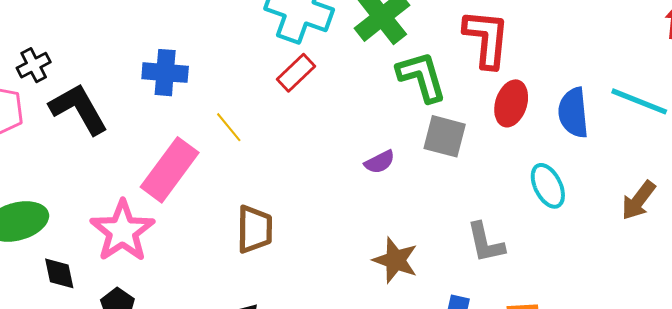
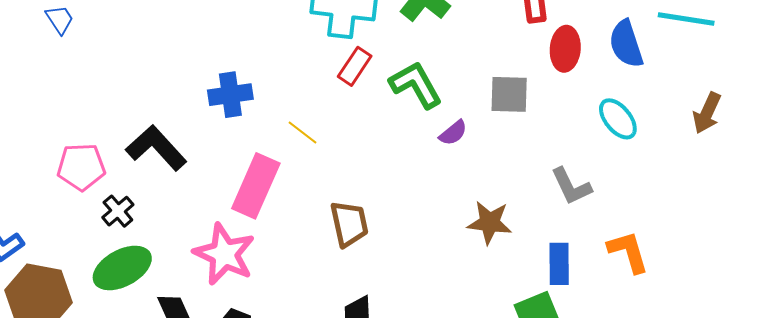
black cross: (34, 65) -> (118, 211), moved
green L-shape: (422, 77) -> (416, 85), moved

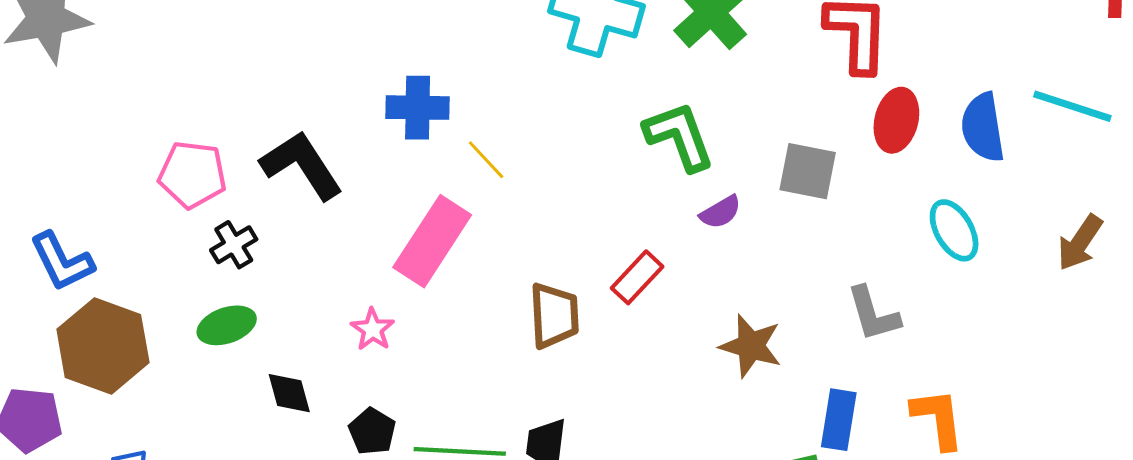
red rectangle: (355, 66) -> (637, 277), moved
yellow line: (303, 133) -> (486, 160), moved
pink star: (224, 254) -> (373, 329), size x0.5
green ellipse: (122, 268) -> (227, 325), size x0.7

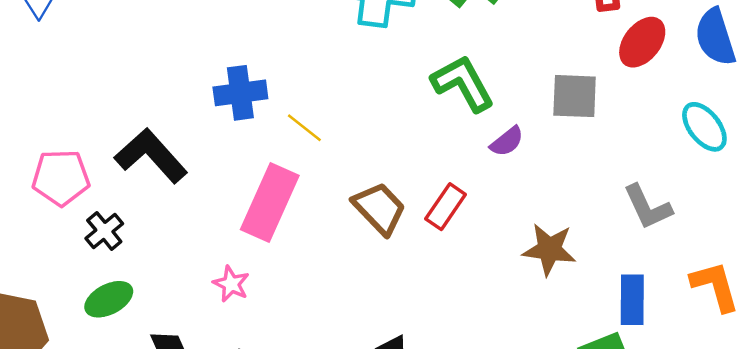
red ellipse: (896, 120) -> (642, 42), turned 33
brown trapezoid: (554, 316) -> (379, 208), moved, turned -32

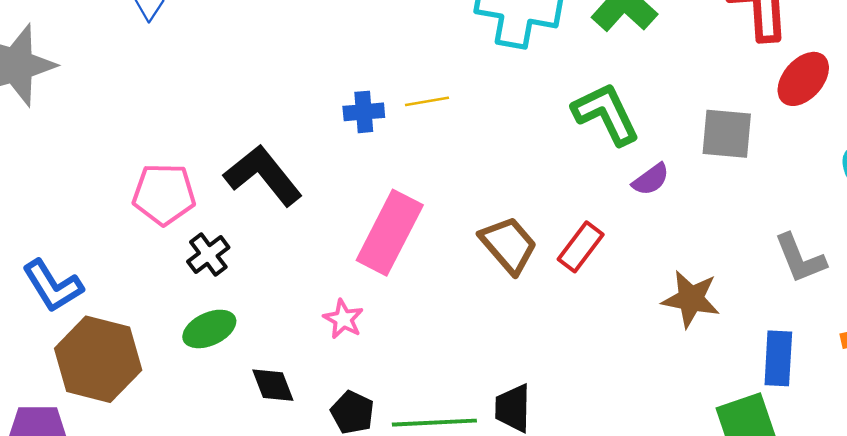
blue cross: (240, 93) -> (364, 112), size x0.7
yellow line: (304, 128) -> (427, 101), moved, turned -51

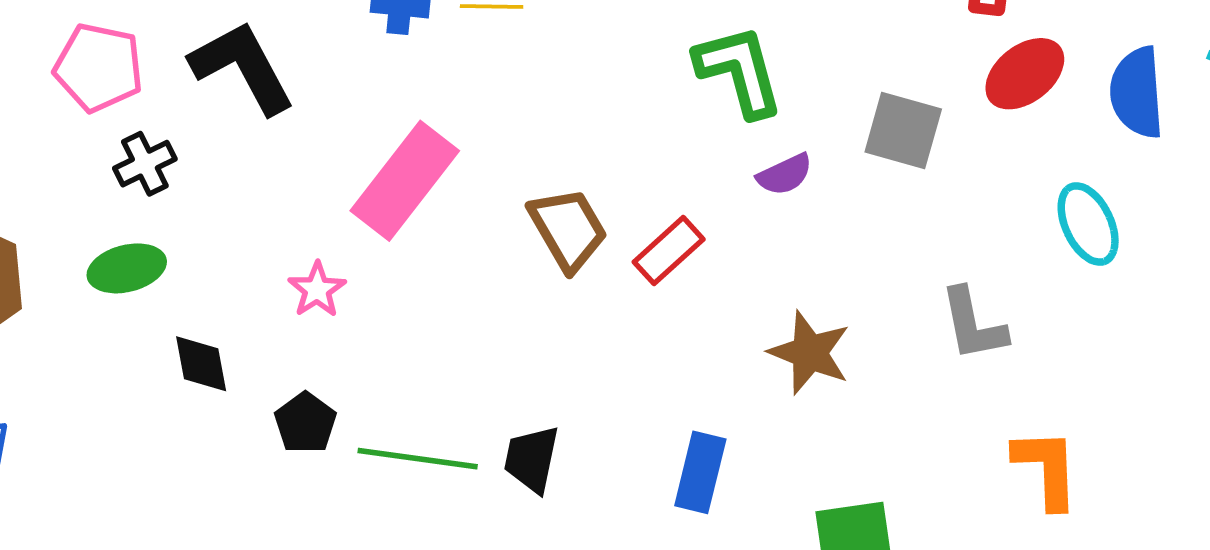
blue rectangle: (778, 358) -> (700, 472), moved

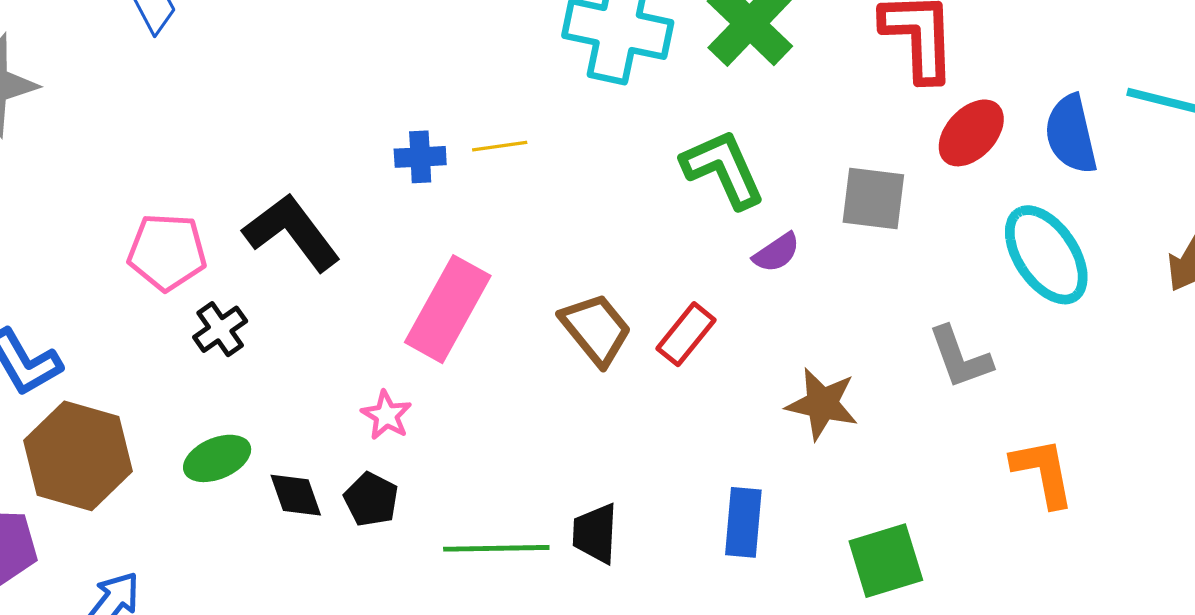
cyan ellipse: (1088, 224) -> (1046, 255), size x1.4
green ellipse: (127, 268) -> (217, 458), moved
black pentagon: (305, 423) -> (371, 499), moved

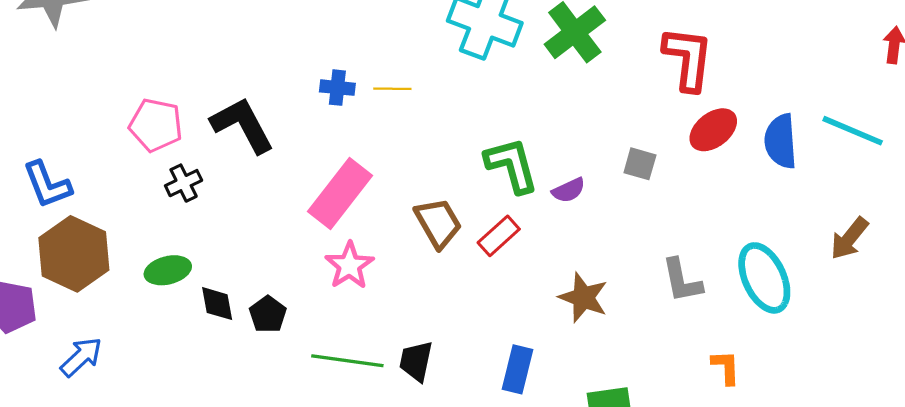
green L-shape: (723, 169) -> (512, 165), moved
gray square: (873, 199) -> (640, 164), size x0.7
cyan ellipse: (1046, 255) -> (764, 278), moved
pink star: (386, 415) -> (349, 265), moved, size x1.4
orange L-shape: (1043, 472) -> (726, 367), size x0.7

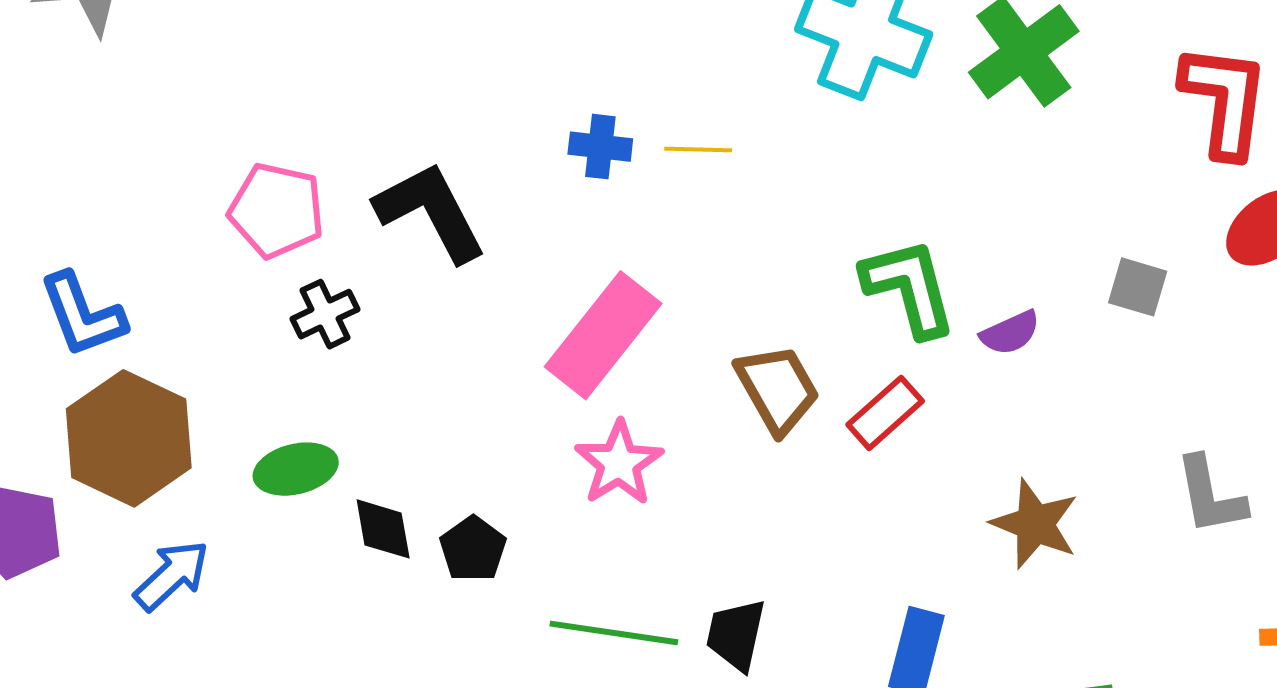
blue arrow: (81, 357) -> (171, 575), moved

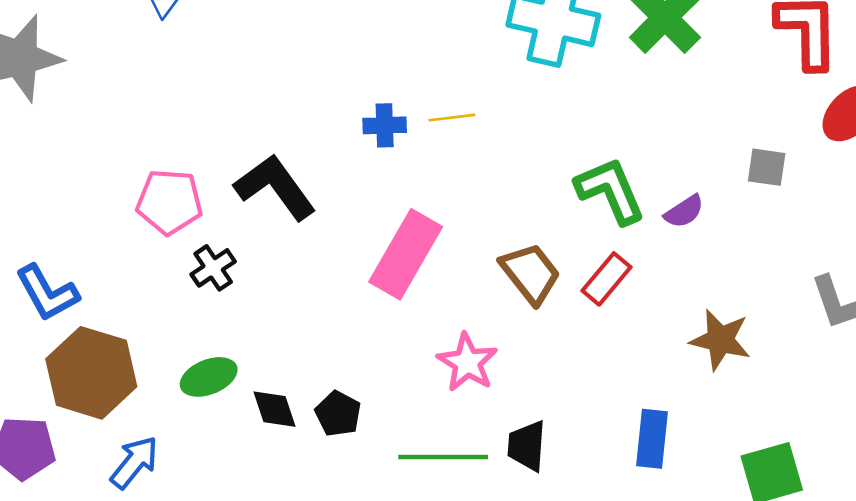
pink star: (619, 463) -> (467, 362), moved

